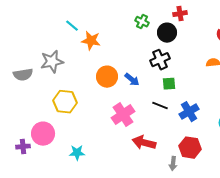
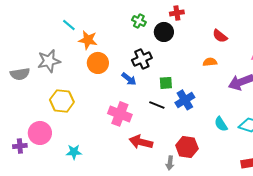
black cross: (160, 60) -> (142, 59), moved
orange circle: (107, 77) -> (98, 63), moved
blue cross: (189, 112) -> (185, 100), moved
pink cross: (123, 115) -> (120, 114), turned -35

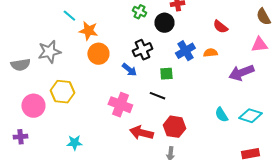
blue cross: (185, 100) -> (185, 51), moved
pink circle: (40, 133) -> (33, 106), moved
red hexagon: (187, 147) -> (174, 127), moved

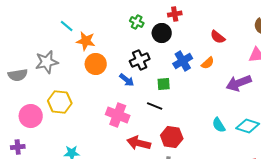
orange semicircle: (210, 53) -> (208, 63), turned 144

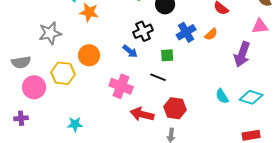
orange circle: (96, 64) -> (89, 55), moved
gray semicircle: (18, 75) -> (21, 62), moved
purple arrow: (239, 83) -> (242, 54), turned -50

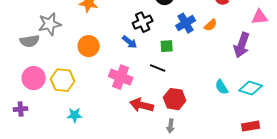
gray semicircle: (21, 62) -> (30, 41), moved
yellow hexagon: (63, 73) -> (63, 80), moved

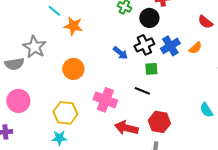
black cross: (143, 22) -> (144, 45), moved
gray star: (50, 24) -> (34, 47), turned -30
blue arrow: (130, 42) -> (120, 53), moved
yellow hexagon: (63, 80) -> (65, 113), moved

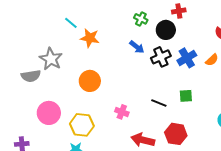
blue arrow: (120, 53) -> (137, 47), moved
green square: (151, 69) -> (186, 96), moved
pink cross: (105, 100) -> (122, 112), size x0.6
pink circle: (18, 101) -> (49, 113), moved

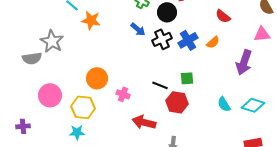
orange circle: (90, 81) -> (97, 78), moved
red hexagon: (176, 134) -> (177, 102), moved

